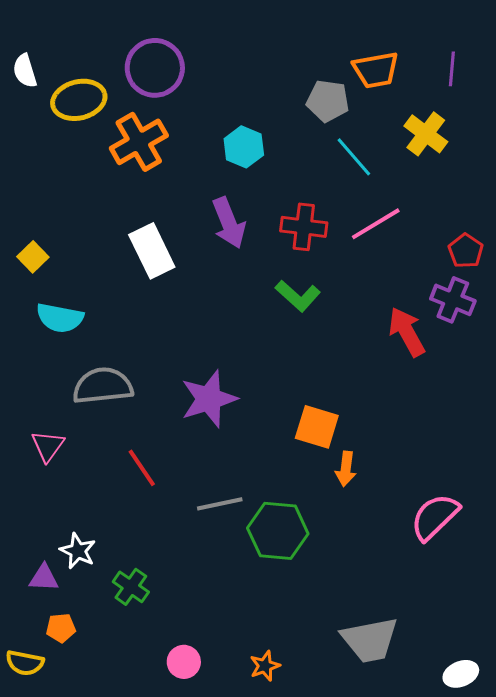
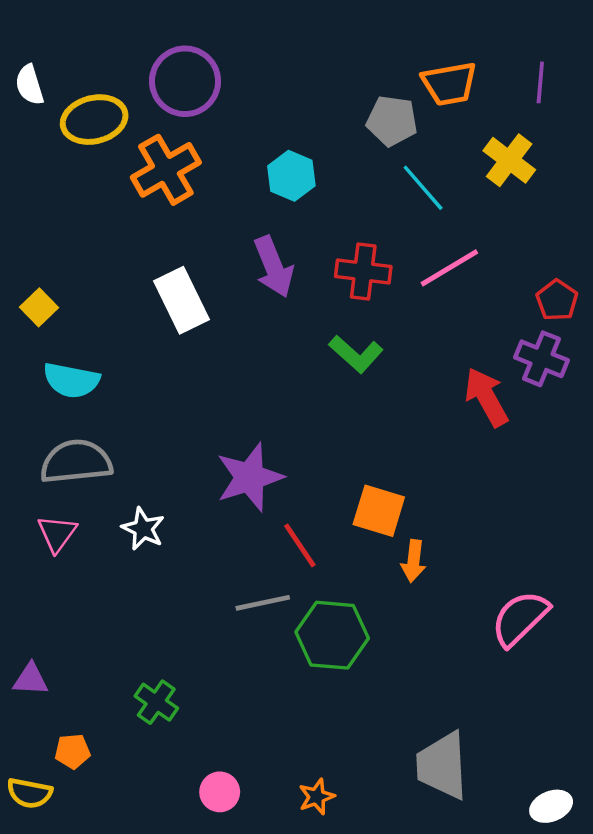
gray semicircle: (103, 386) -> (76, 462), moved
red line: (142, 468) -> (300, 545), moved
white star: (78, 551) -> (143, 529), moved
purple triangle: (44, 578) -> (31, 679), moved
gray trapezoid: (370, 640) -> (442, 766), turned 98

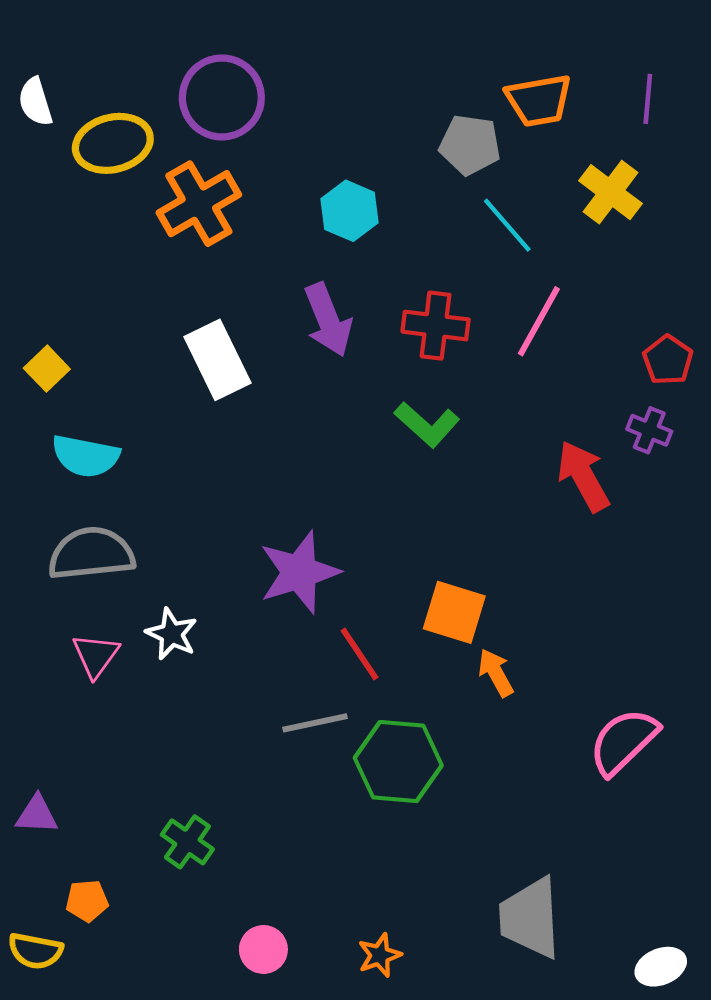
pink line: (449, 268) -> (539, 321), turned -30
purple cross: (542, 359) -> (649, 430), size x0.7
pink triangle: (57, 533) -> (96, 655), moved
orange arrow: (413, 561) -> (496, 673), turned 144

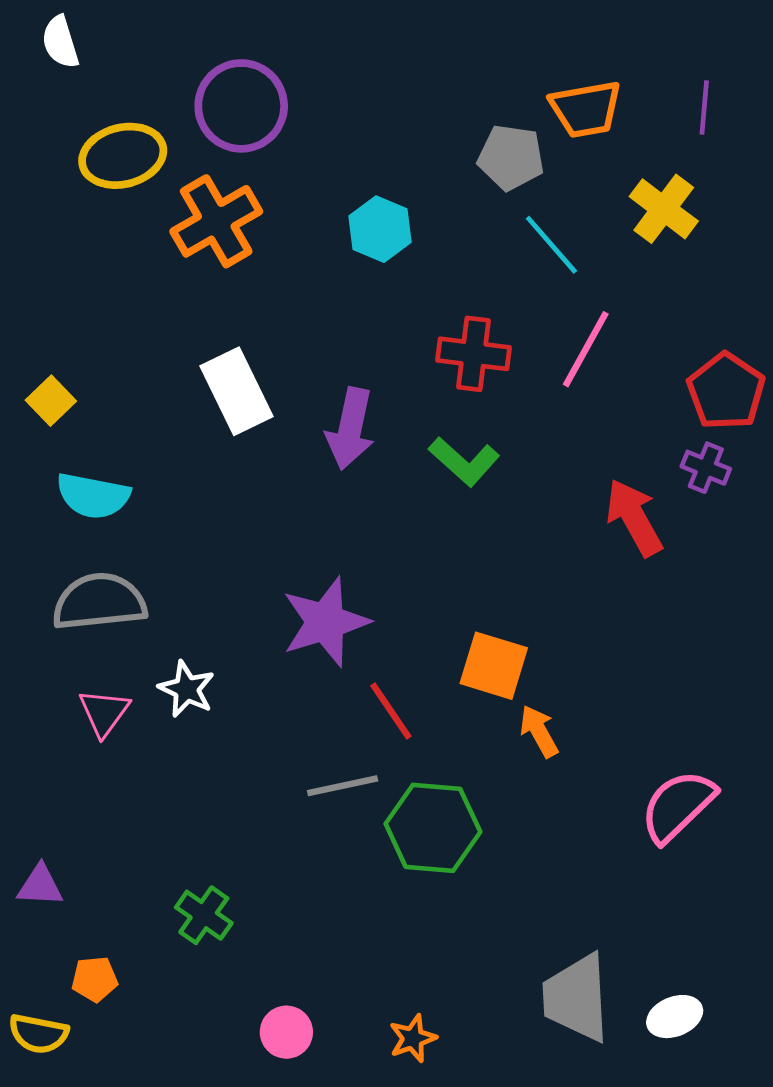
white semicircle: (35, 102) -> (60, 42), moved
purple arrow: (328, 320) -> (350, 429), moved, turned 34
red pentagon: (668, 360) -> (726, 391), size x1.4
white ellipse: (661, 967) -> (675, 1017), moved

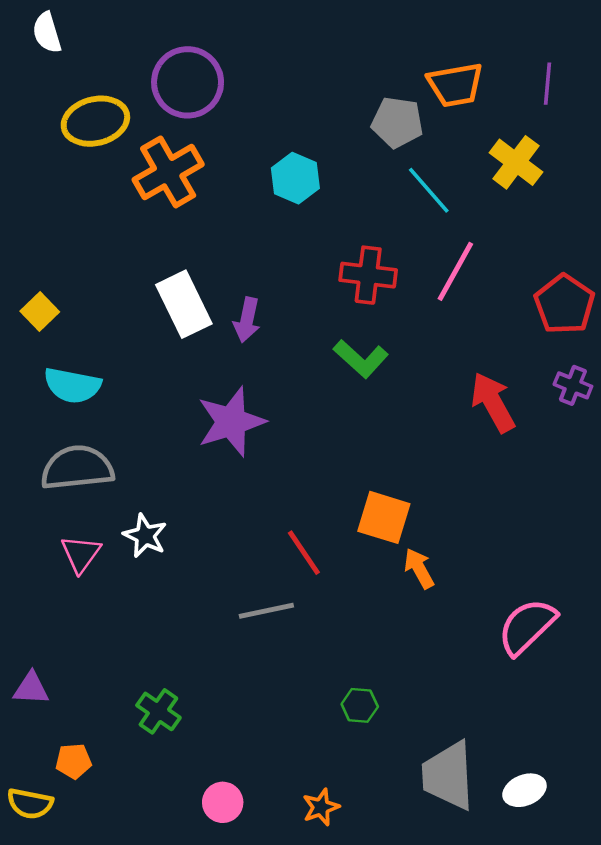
purple arrow: (350, 429) -> (247, 320), moved, size x0.7
purple cross: (706, 468) -> (573, 385), moved
purple star: (325, 622) -> (231, 422), moved
green hexagon: (433, 828) -> (360, 705), moved, size x0.5

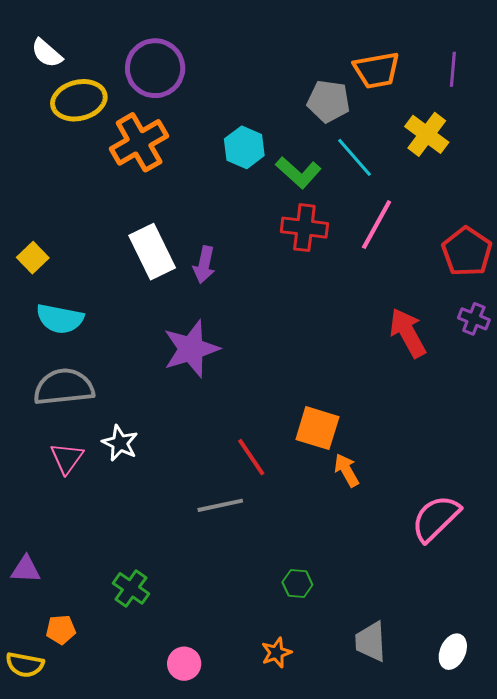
white semicircle: (47, 33) -> (47, 53), moved, turned -32
green L-shape: (361, 359) -> (298, 172), moved
gray trapezoid: (448, 776) -> (371, 642), size x0.7
white ellipse: (524, 790) -> (453, 652), moved, turned -44
orange star: (321, 807) -> (276, 653), moved

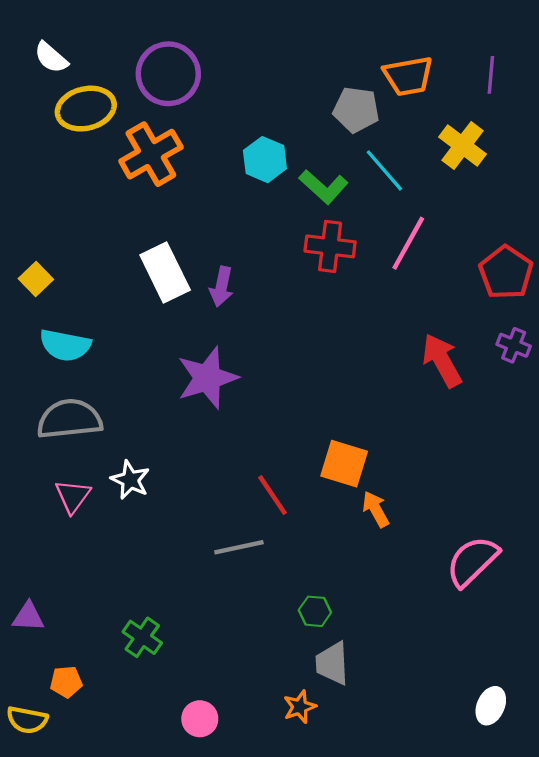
green hexagon: (297, 583) -> (315, 611), moved
gray trapezoid: (371, 642) -> (332, 663), moved

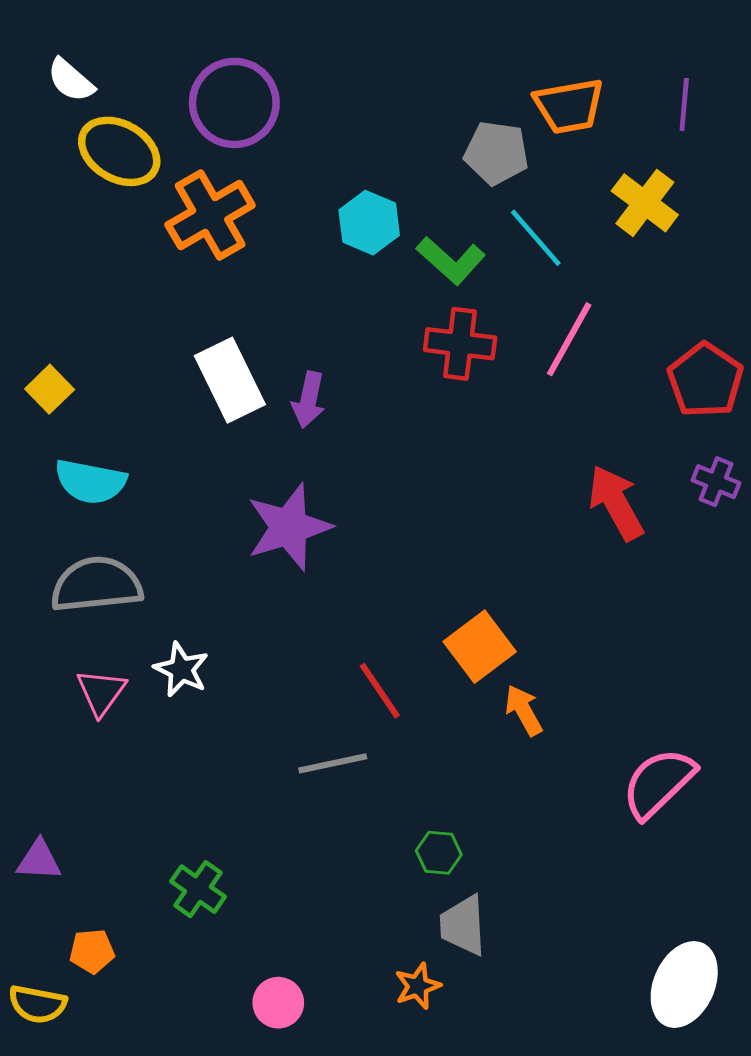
yellow ellipse: (86, 109) -> (119, 151), turned 44
orange square: (344, 464) -> (480, 647), turned 36
white ellipse: (491, 706) -> (684, 984), size x1.6

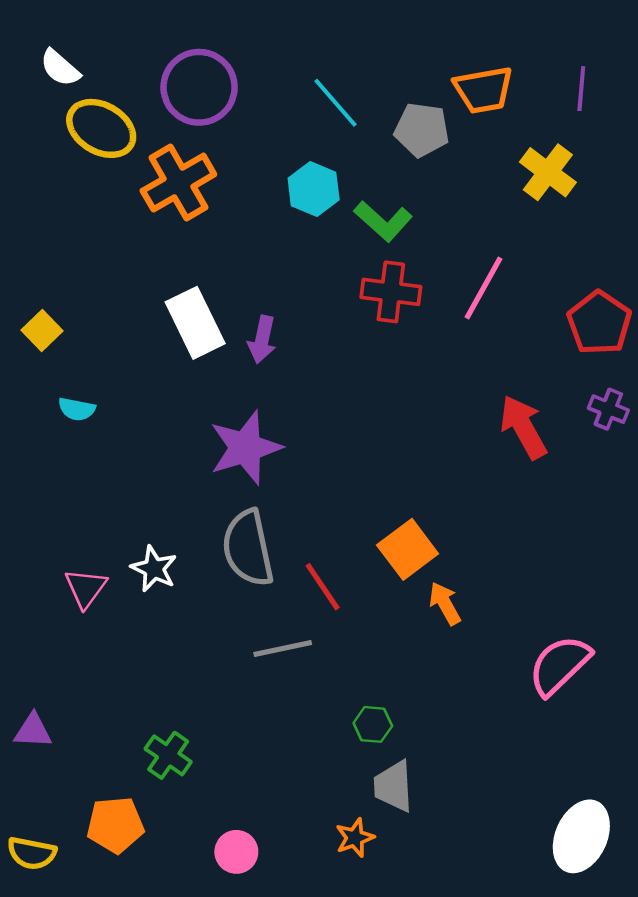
cyan line: (536, 238) -> (335, 103), moved
cyan semicircle: (90, 482) -> (77, 409), size x0.6
gray semicircle: (96, 585) -> (248, 548), moved, turned -96
orange pentagon: (92, 951) -> (115, 825), moved, size x1.5

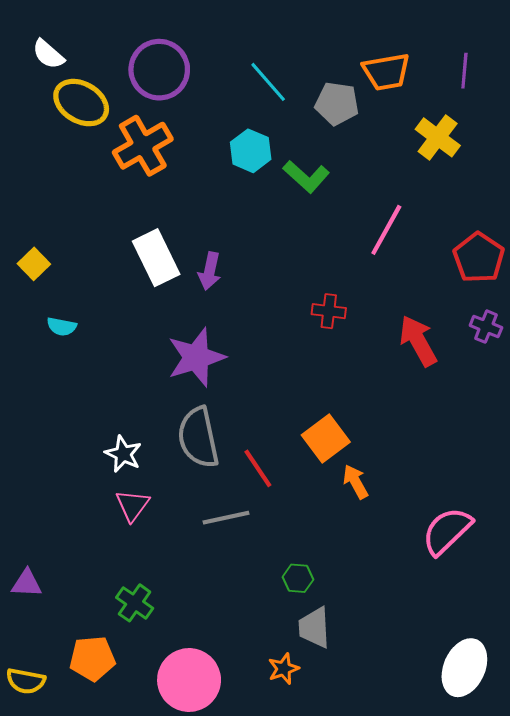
red cross: (391, 292) -> (329, 311), moved, size x0.7
pink triangle: (86, 588) -> (133, 505), moved
pink circle: (236, 852) -> (189, 680), size x1.8

